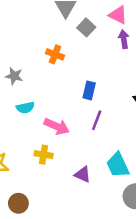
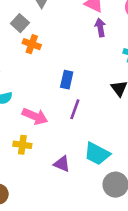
gray square: (86, 27) -> (20, 23), moved
cyan trapezoid: (118, 165) -> (97, 154), turned -36

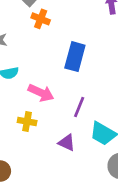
blue rectangle: (67, 80) -> (75, 57), size x1.5
purple line: (75, 109) -> (79, 107), moved

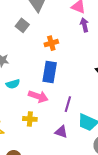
orange cross: (41, 19) -> (51, 43), moved, turned -32
blue rectangle: (75, 57) -> (50, 72), moved

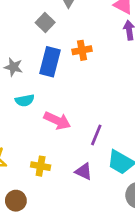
blue rectangle: (50, 72) -> (50, 62), moved
yellow cross: (30, 119) -> (41, 166), moved

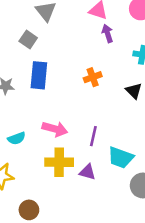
orange cross: (82, 50) -> (93, 77), moved
cyan semicircle: (25, 100) -> (17, 138), moved
yellow cross: (41, 166) -> (59, 162), moved, size x1.5

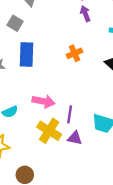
purple line: (93, 136) -> (70, 114), moved
yellow cross: (59, 162) -> (49, 131), turned 35

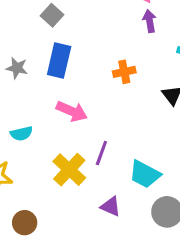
pink arrow: (44, 101) -> (72, 111), moved
purple triangle: (75, 138) -> (111, 206), moved

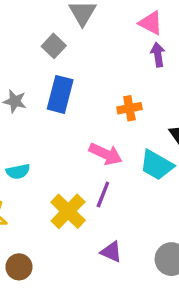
pink arrow: (72, 111) -> (106, 154), moved
cyan trapezoid: (145, 174) -> (157, 165), moved

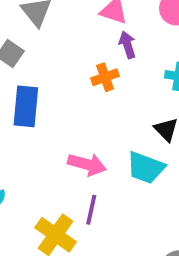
orange cross: (129, 108) -> (105, 77), moved

